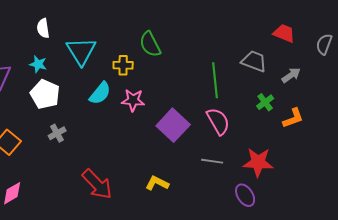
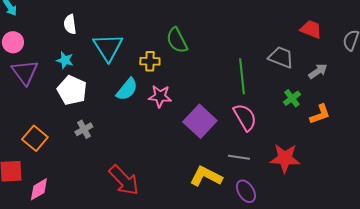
yellow L-shape: (157, 183) -> (206, 176), moved, size x1.4
purple ellipse: (245, 195) -> (246, 191), moved

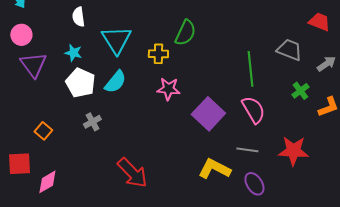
green semicircle: (177, 40) -> (185, 33), turned -128
cyan semicircle: (127, 89) -> (115, 82), moved
orange square: (35, 138) -> (43, 131), size x0.7

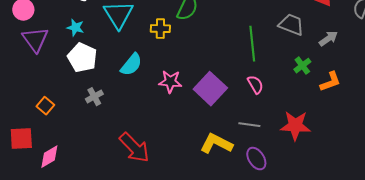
cyan semicircle: (115, 82) -> (131, 65), moved
pink star: (168, 89) -> (170, 82), moved
pink semicircle: (253, 110) -> (255, 85), size x0.7

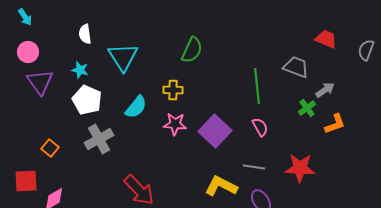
yellow cross: (160, 29) -> (173, 90), moved
gray arrow: (328, 39) -> (325, 90), moved
gray cross: (94, 97) -> (99, 139), size x1.6

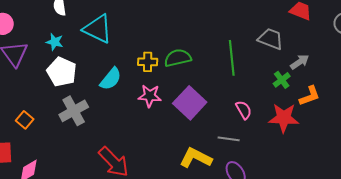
green semicircle: (192, 50) -> (178, 58), moved, turned -128
cyan triangle: (123, 57) -> (98, 29), turned -32
pink semicircle: (260, 127) -> (244, 110), moved
red star: (300, 168) -> (284, 118), moved

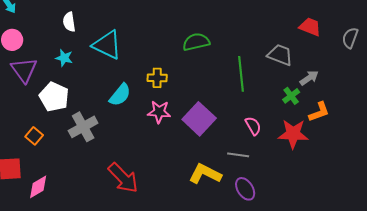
green semicircle: (178, 58) -> (196, 42), moved
white pentagon: (62, 72) -> (54, 97), moved

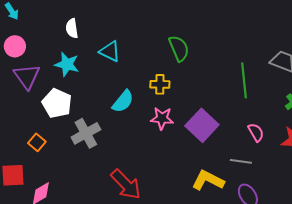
green semicircle: (196, 42) -> (179, 48), moved, turned 80
cyan triangle: (107, 45) -> (110, 51), size x0.7
cyan star: (64, 58) -> (67, 64), size x1.4

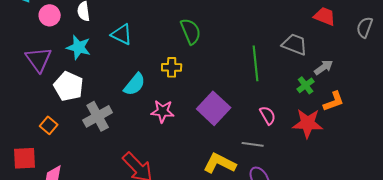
pink circle: (15, 46) -> (50, 15), moved
pink star: (162, 118) -> (163, 111), moved

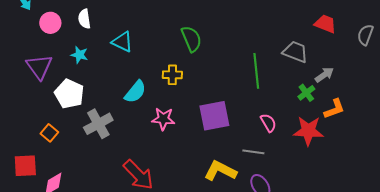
cyan star: (79, 47) -> (79, 55), size x0.7
purple square: (214, 108) -> (214, 116), turned 36

